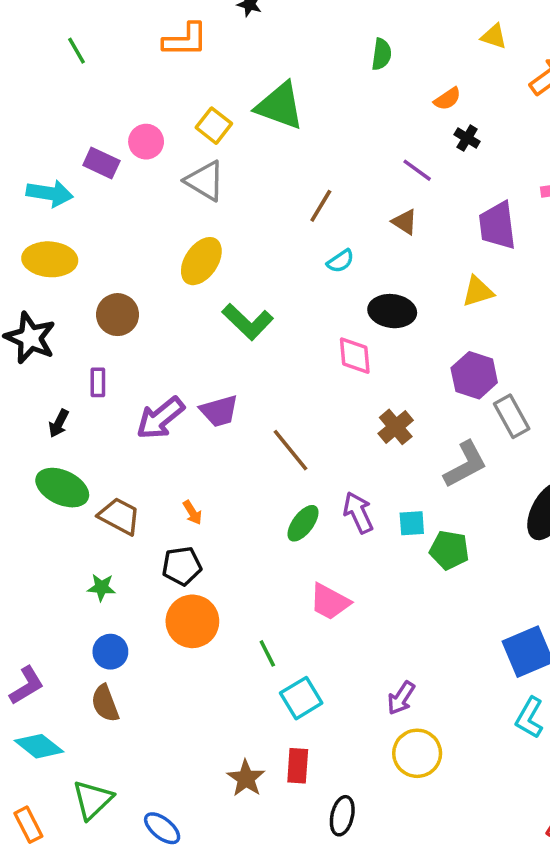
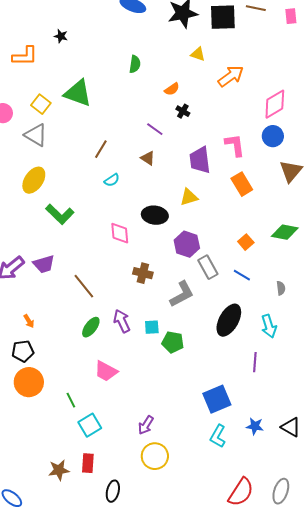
black ellipse: (392, 311) -> (155, 215), moved
brown cross: (396, 427) -> (143, 273), turned -36
brown star: (246, 778) -> (59, 470), turned 30

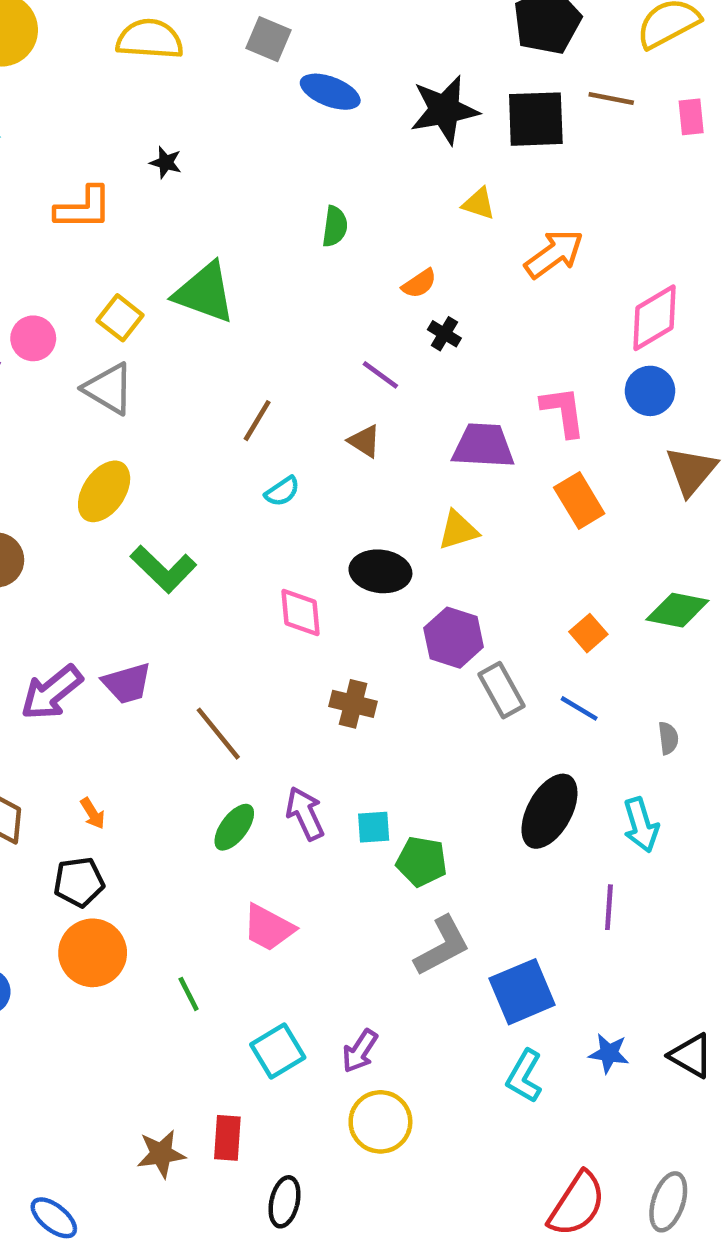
purple trapezoid: (200, 160) -> (483, 446), turned 100
gray L-shape: (182, 294) -> (442, 946), moved
cyan square: (90, 425) -> (278, 1051), moved

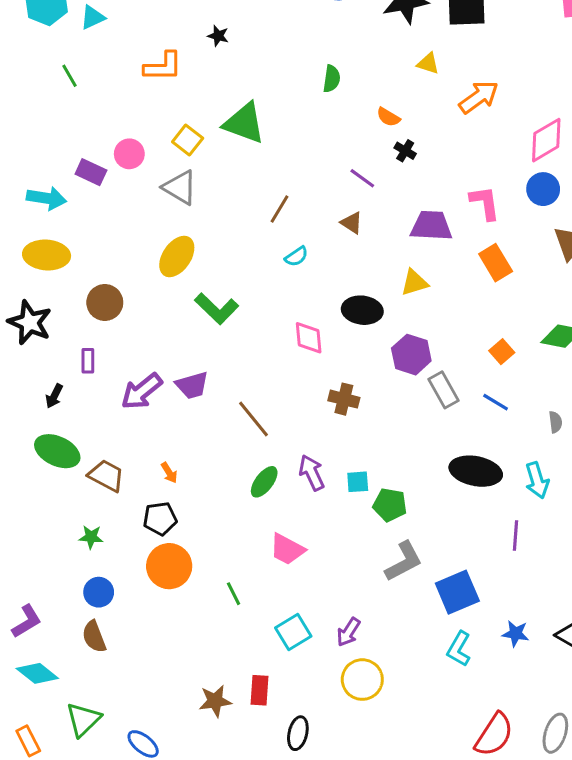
orange semicircle: (419, 284) -> (388, 117), turned 65
black ellipse: (549, 811) -> (476, 471), turned 72

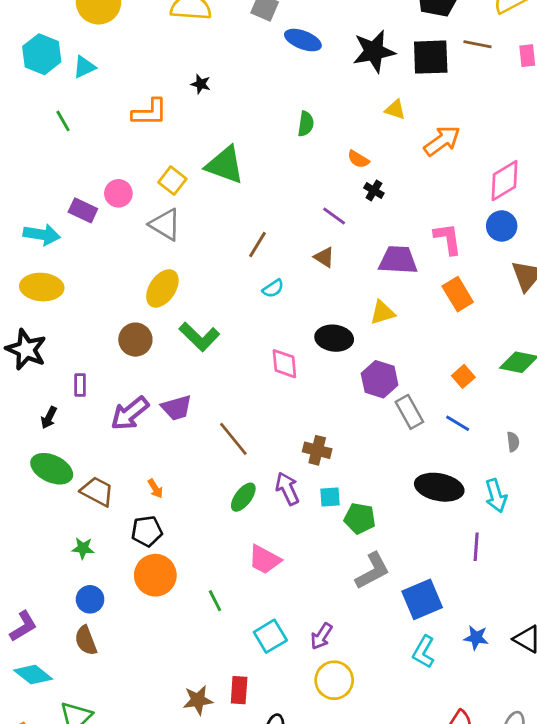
brown circle: (105, 302) -> (135, 340), moved
brown cross: (344, 399) -> (317, 450), moved

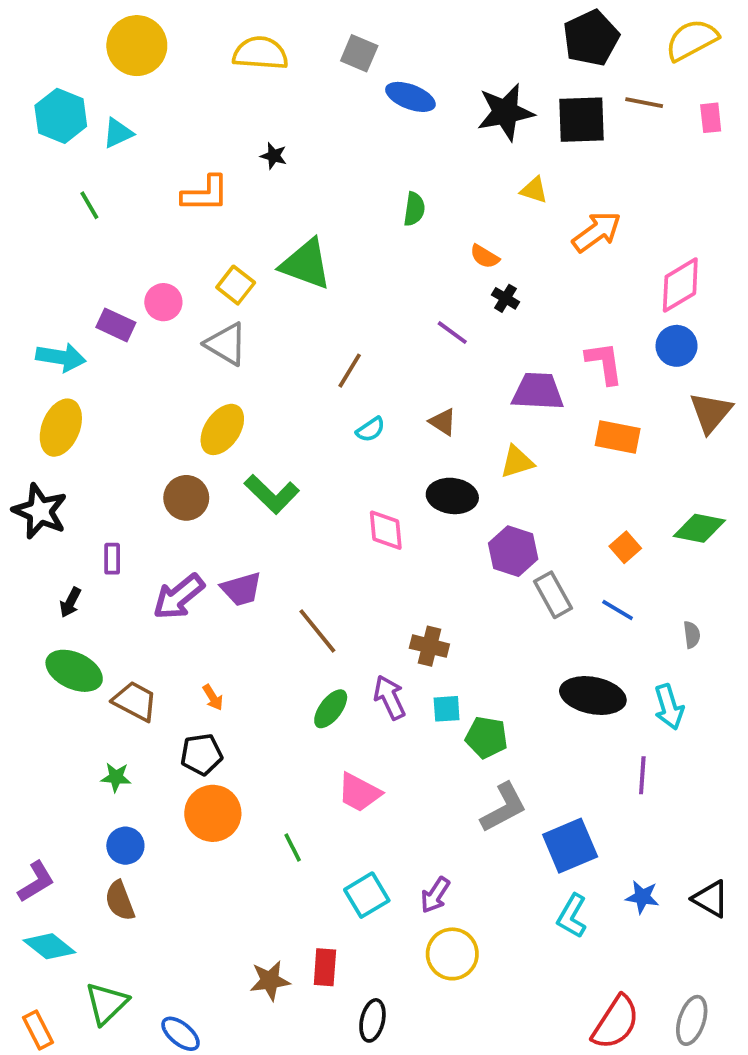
brown triangle: (324, 257) -> (443, 422), moved
yellow ellipse: (42, 287) -> (61, 428), turned -72
orange rectangle: (458, 294) -> (618, 437), turned -48

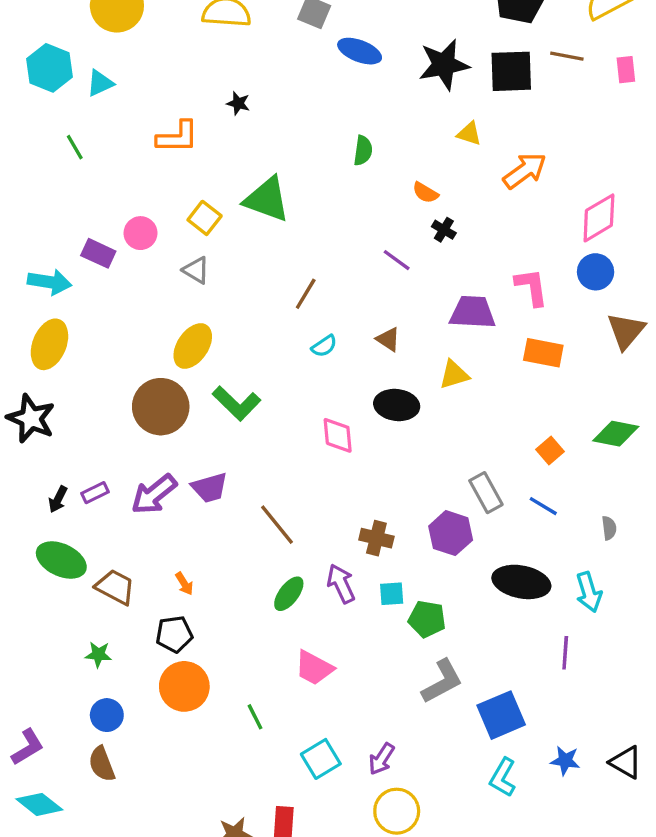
gray triangle: (226, 344) -> (196, 270), size x0.7
brown circle: (186, 498) -> (161, 407), size x1.4
purple hexagon: (513, 551) -> (451, 533), moved
purple rectangle: (112, 559) -> (95, 493), moved, turned 64

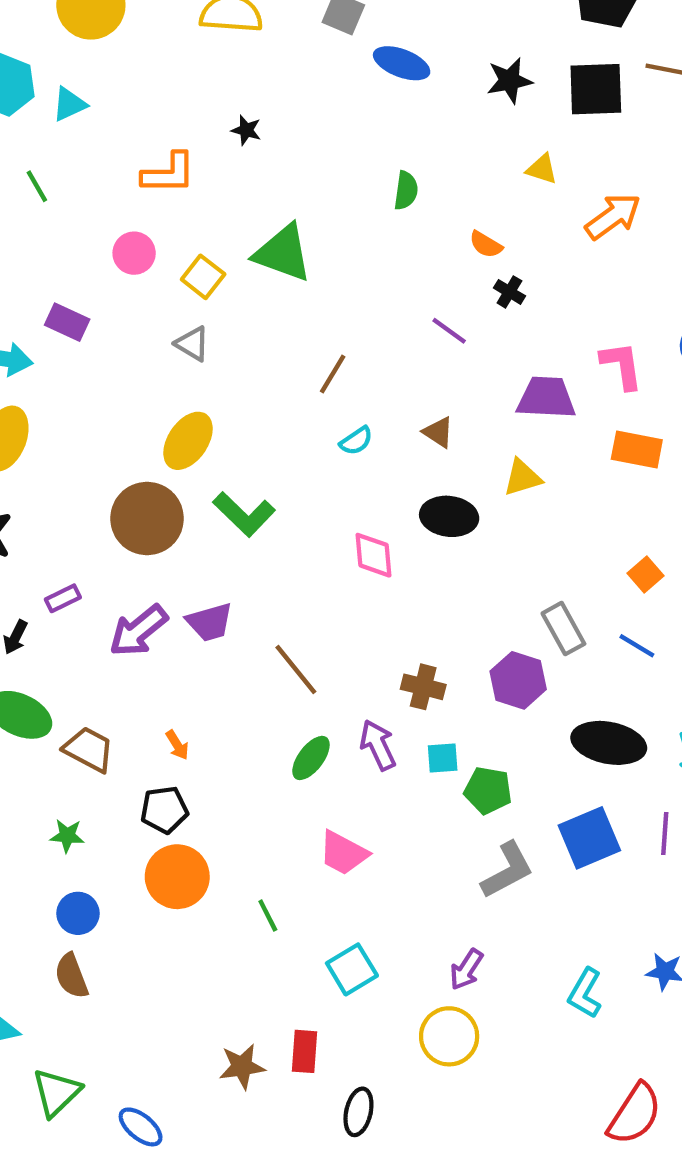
black star: (444, 65) -> (509, 81), size x0.7
pink circle: (140, 233) -> (134, 253), moved
purple rectangle: (95, 493) -> (63, 598), moved
blue square: (501, 715) -> (589, 838), moved
purple arrow: (381, 759) -> (466, 969), moved

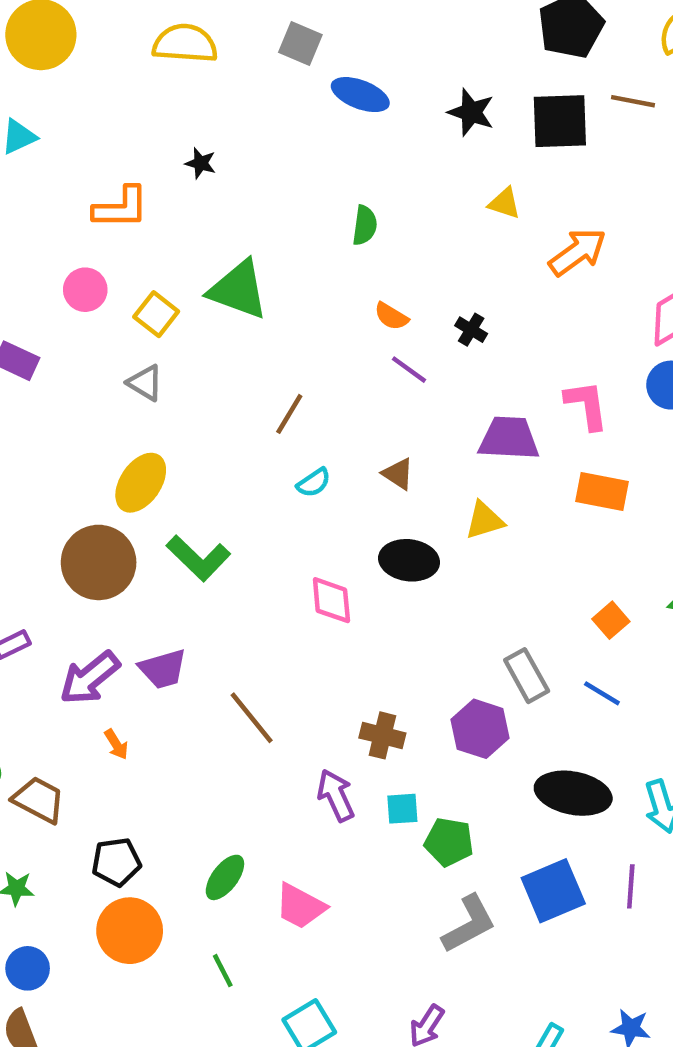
black star: (509, 81) -> (471, 112), turned 30
orange semicircle: (486, 244) -> (391, 316), moved
orange arrow: (177, 745) -> (116, 744), moved
green ellipse: (311, 758) -> (225, 877), moved

